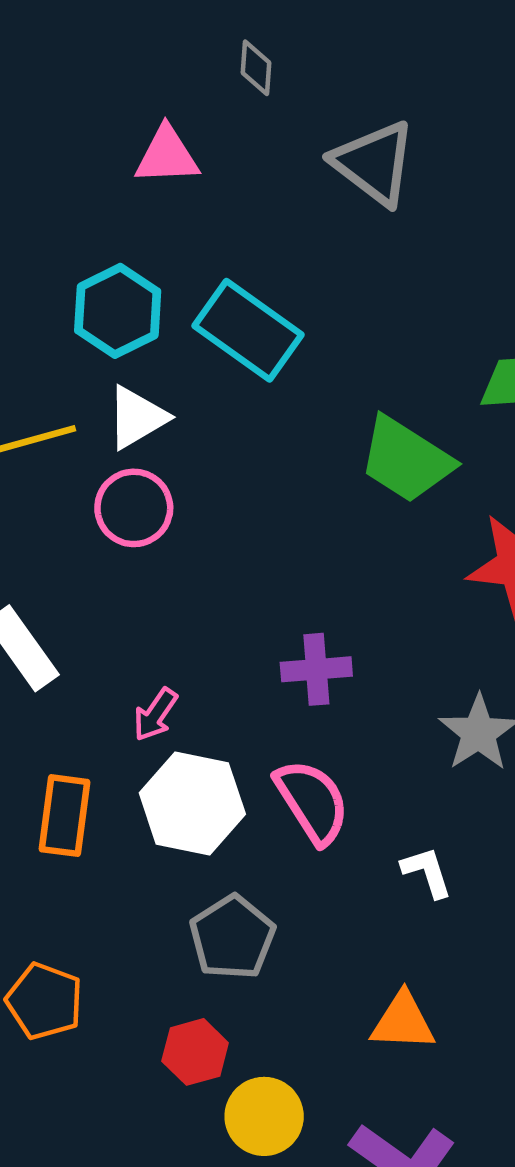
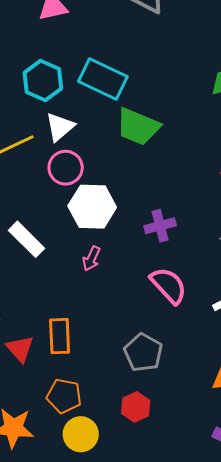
green trapezoid: (406, 460) -> (138, 127), moved
white hexagon: (192, 804) -> (92, 207), moved
orange rectangle: (65, 816) -> (60, 336), moved
yellow circle: (264, 1116) -> (81, 434), moved

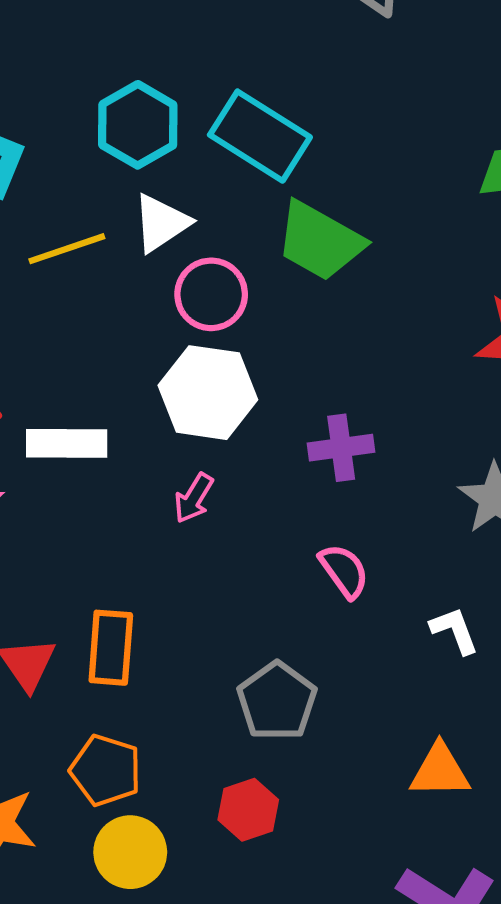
pink circle: (66, 168) -> (211, 294), moved
white rectangle: (27, 239) -> (67, 443), turned -51
pink semicircle: (169, 285) -> (344, 571), size x0.7

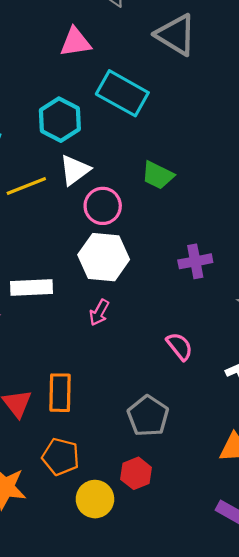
cyan rectangle: (260, 136) -> (122, 93), moved
green trapezoid: (320, 241) -> (158, 175), size x0.7
purple cross: (341, 448) -> (195, 261), moved
yellow circle: (130, 852) -> (95, 499), moved

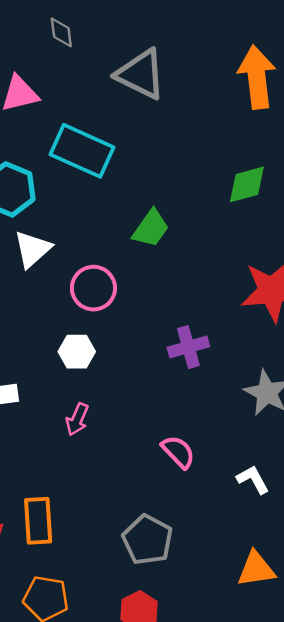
green trapezoid: (158, 175) -> (151, 228), moved, turned -76
pink circle: (103, 206) -> (93, 288), moved
white hexagon: (104, 257) -> (77, 352), size x0.6

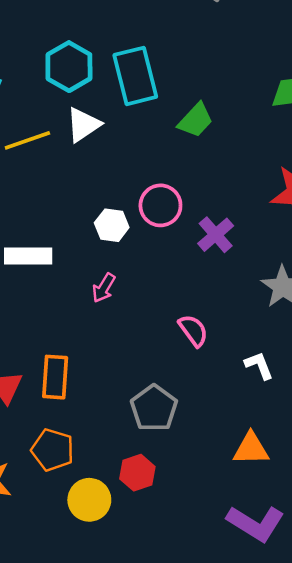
cyan rectangle: (82, 151) -> (135, 76), moved, turned 44
pink circle: (93, 288) -> (160, 205), moved
purple cross: (188, 347) -> (216, 235), turned -33

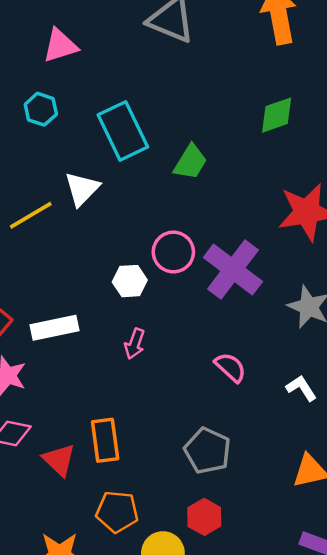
cyan hexagon: (69, 67) -> (41, 109), moved, size x0.7
purple cross: (216, 235) -> (233, 270), size x1.6

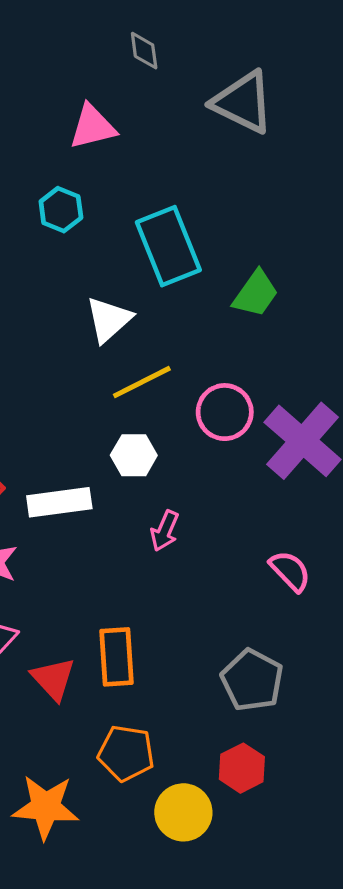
yellow line: (31, 215) -> (142, 382), moved
white hexagon: (130, 281) -> (134, 455), moved

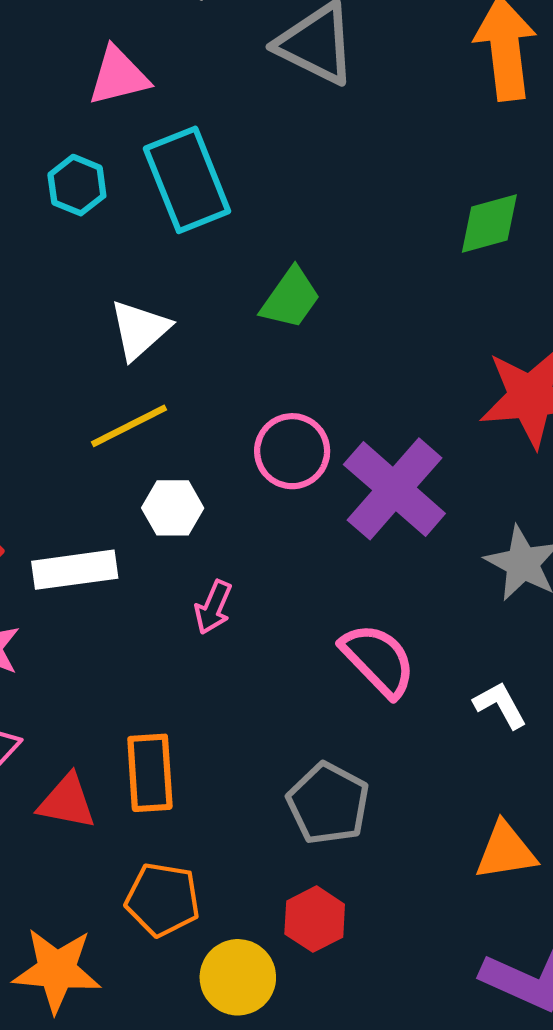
cyan rectangle: (168, 246) -> (187, 180), moved
green trapezoid: (256, 294) -> (290, 298), moved
yellow line: (142, 382) -> (129, 426), moved
pink semicircle: (290, 571) -> (378, 660), size x1.4
red triangle: (53, 679) -> (67, 802), turned -36

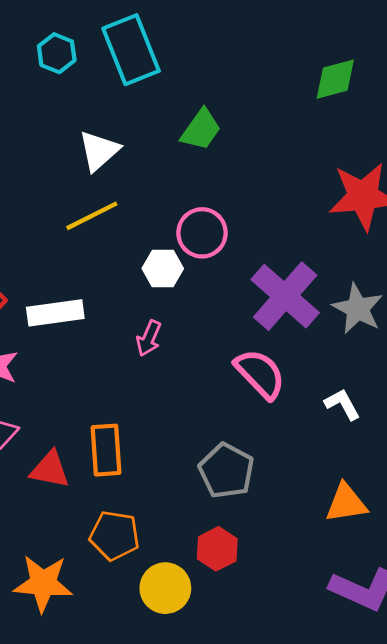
purple cross: (394, 489) -> (285, 296), moved
white hexagon: (173, 508) -> (163, 268), moved

